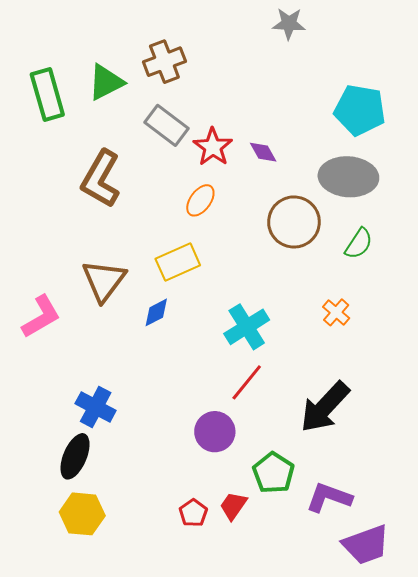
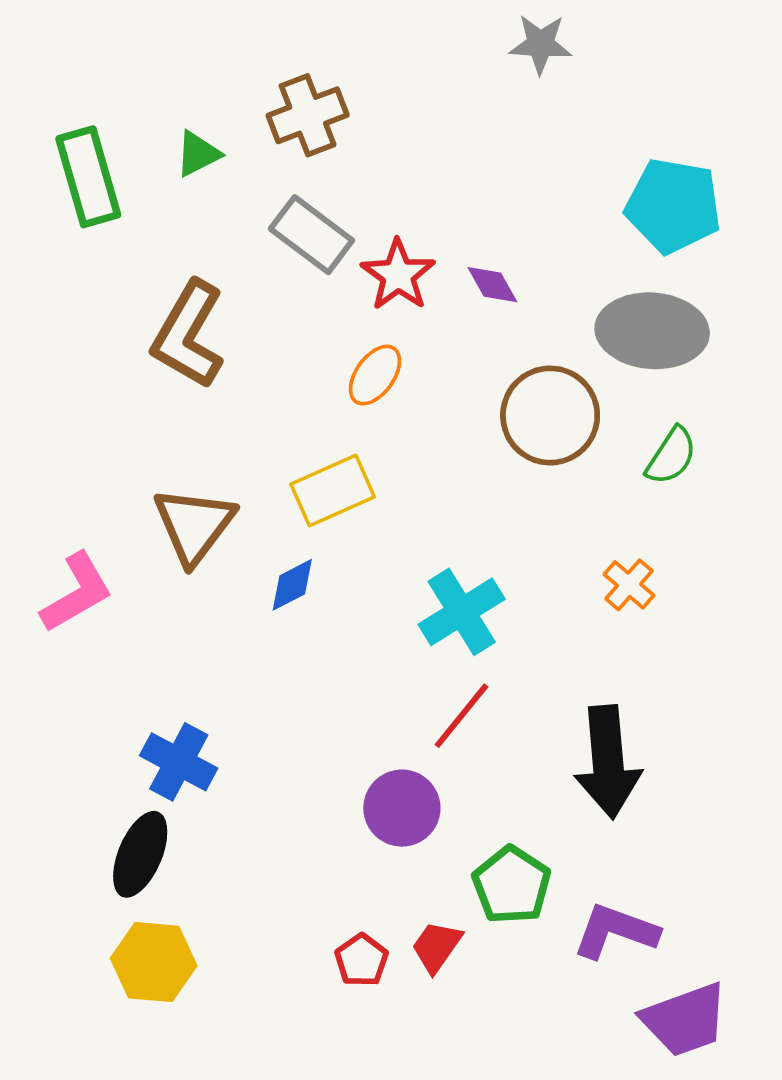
green triangle: (106, 82) -> (198, 154), size x0.7
black arrow: (325, 407) -> (608, 762), turned -48

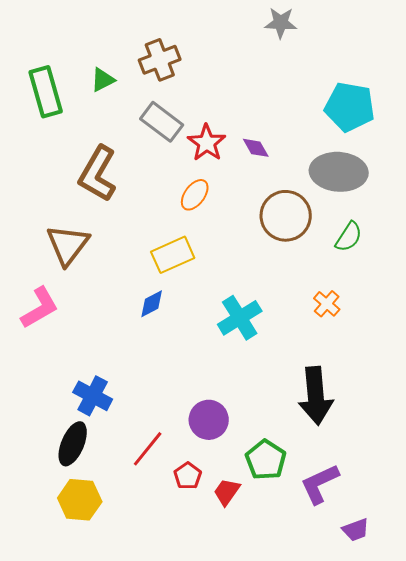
brown triangle: (194, 525) -> (68, 245), moved
red line: (462, 716) -> (148, 449), moved
purple L-shape: (616, 931) -> (320, 484), turned -45
red pentagon: (361, 960) -> (188, 476), moved
purple trapezoid: (685, 1020) -> (356, 530), size x0.6

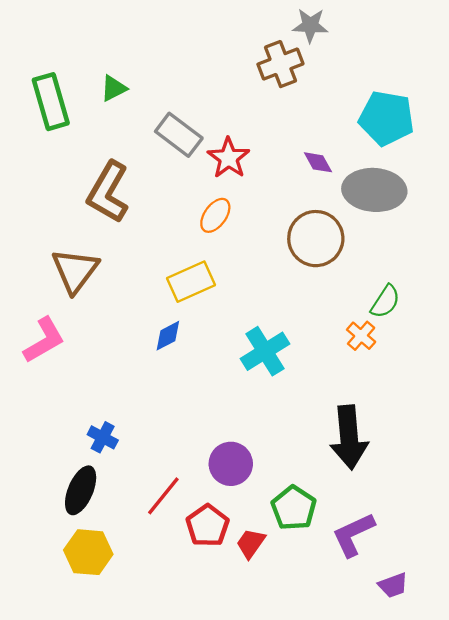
brown cross: (160, 60) -> (280, 64), moved
purple diamond: (256, 148) -> (318, 162), moved
green semicircle: (349, 237) -> (385, 301), moved
blue cross: (93, 396) -> (103, 437), size x0.7
red pentagon: (188, 476) -> (208, 526), size x1.4

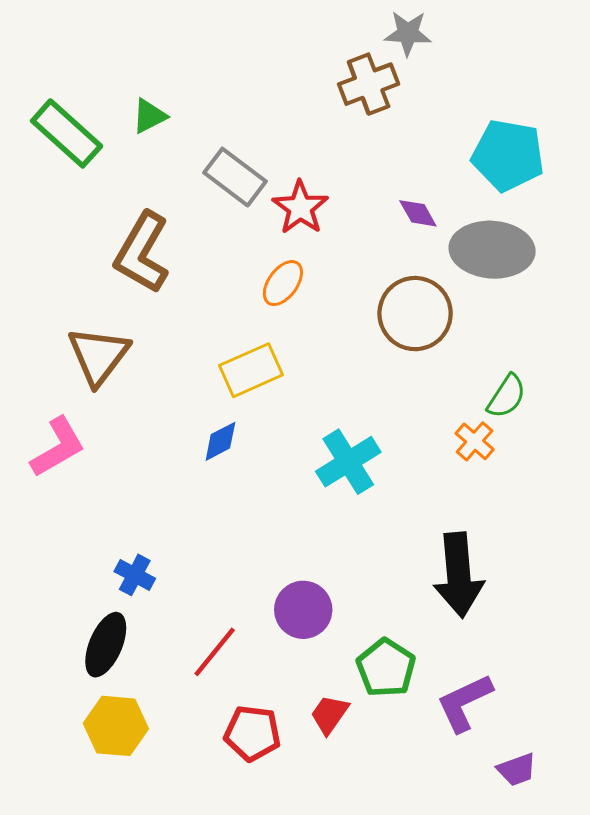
green rectangle: (51, 102) -> (67, 133), turned -32
red pentagon: (208, 526) -> (252, 733), moved, turned -30

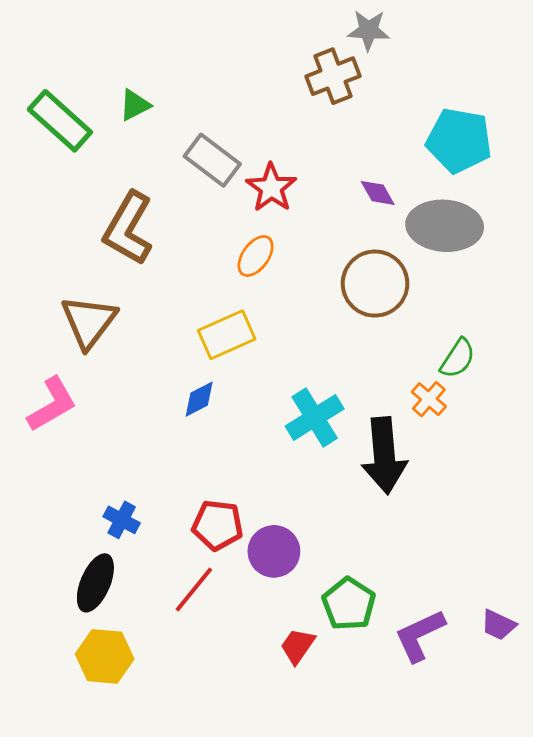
black arrow: (459, 575) -> (384, 456), moved
red pentagon: (252, 733) -> (217, 525), moved
purple trapezoid: (517, 770) -> (498, 625), moved, turned 45

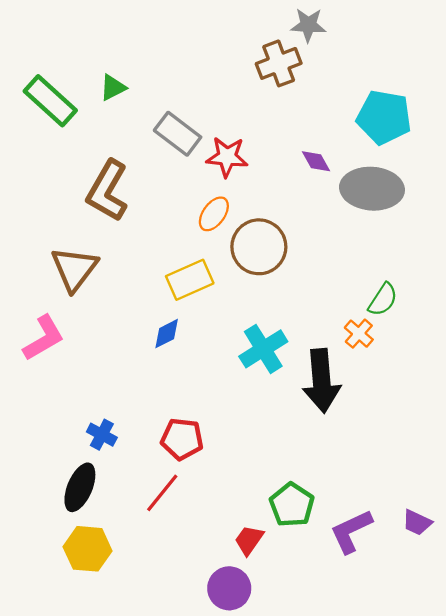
red star: (271, 188) -> (227, 157), turned -30
brown circle: (375, 284) -> (259, 247), moved
purple circle: (274, 551) -> (229, 588), moved

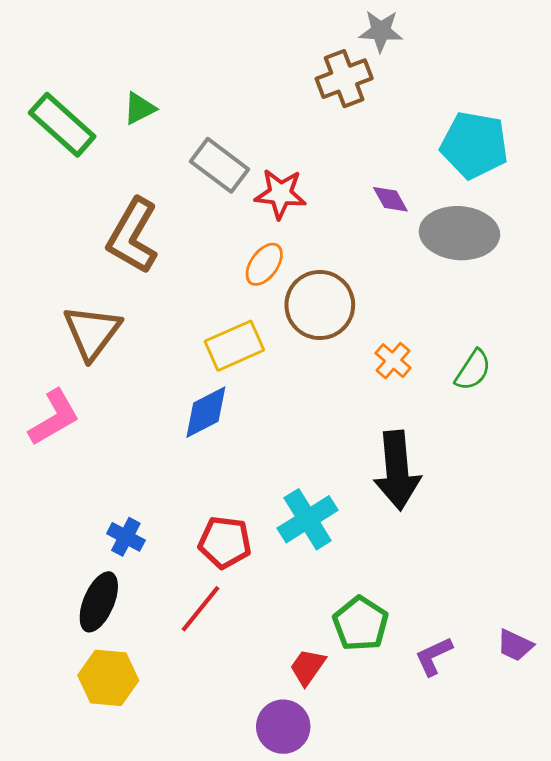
blue diamond: (167, 334) -> (206, 412), size x1.4
orange cross: (359, 334) -> (393, 361), moved
cyan cross: (263, 349) -> (308, 519), moved
purple L-shape: (351, 531) -> (434, 656), size x0.7

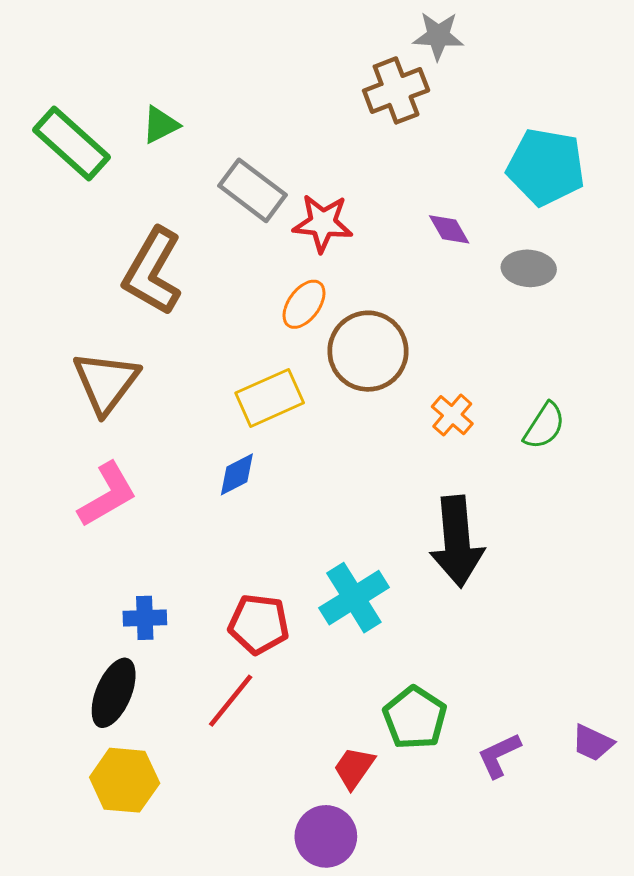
gray ellipse: (459, 233) -> (529, 268), size x0.6
blue diamond: (206, 412) -> (237, 474), size x0.7
pink L-shape: (54, 418) -> (107, 495), moved
blue cross: (126, 537) -> (145, 618), turned -30

